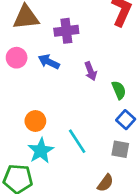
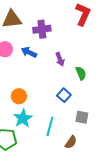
blue square: (126, 120) -> (64, 95), moved
cyan line: (77, 141) -> (50, 126), moved, turned 48

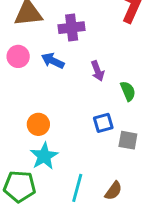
blue square: (64, 95) -> (103, 123), turned 32
gray square: (82, 117) -> (128, 140), moved
cyan line: (50, 126) -> (77, 188), moved

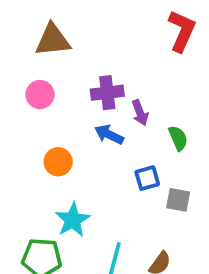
purple cross: (72, 28) -> (107, 93), moved
blue arrow: (53, 61) -> (109, 134), moved
orange circle: (38, 124) -> (58, 162), moved

